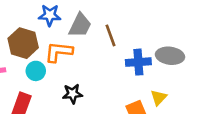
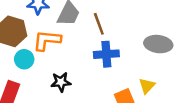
blue cross: (138, 62) -> (106, 54), moved

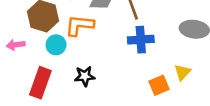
black star: (61, 82) -> (85, 76), moved

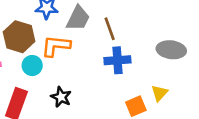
black star: (85, 76) -> (61, 97), turned 30

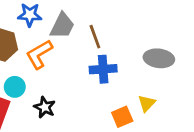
orange L-shape: (56, 46) -> (39, 54), turned -36
cyan circle: (32, 66) -> (15, 87), moved

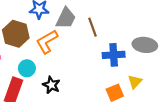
blue cross: (103, 69) -> (114, 55), moved

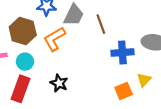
cyan circle: (27, 68) -> (25, 62), moved

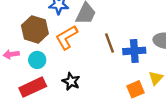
brown line: (101, 24) -> (109, 43), moved
red rectangle: (20, 89) -> (33, 87), turned 45

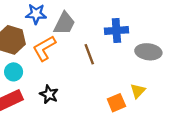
blue cross: (134, 51) -> (116, 31), moved

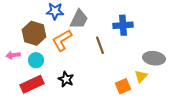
gray ellipse: (148, 52) -> (154, 58), moved

